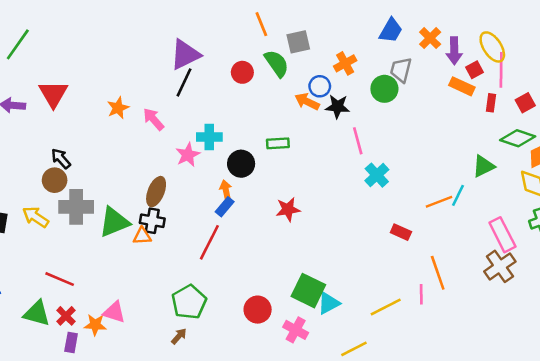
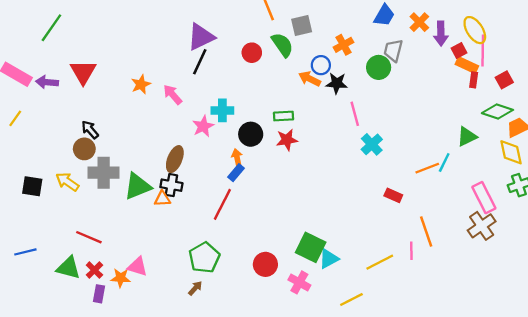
orange rectangle: (462, 86) -> (467, 65), moved
red star: (288, 209) -> (287, 140), moved

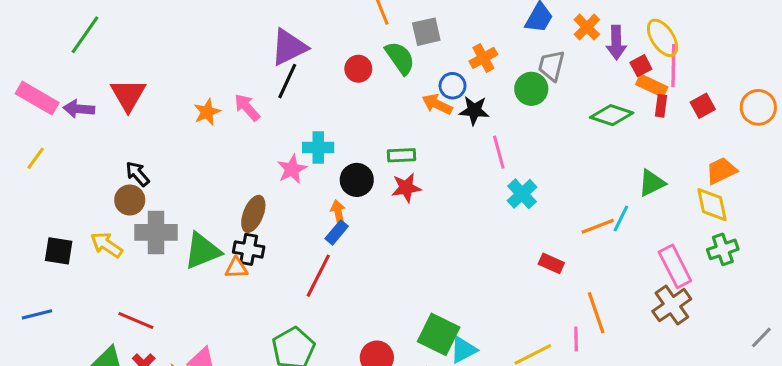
pink arrow: (173, 95) -> (247, 107), moved
green diamond: (497, 112) -> (612, 115), moved
blue line: (25, 252) -> (37, 314), moved

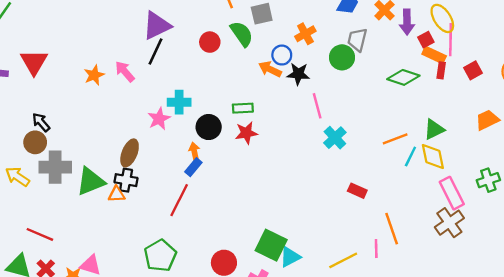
yellow diamond: (712, 205) -> (433, 157), moved
orange line: (598, 226) -> (395, 139), moved

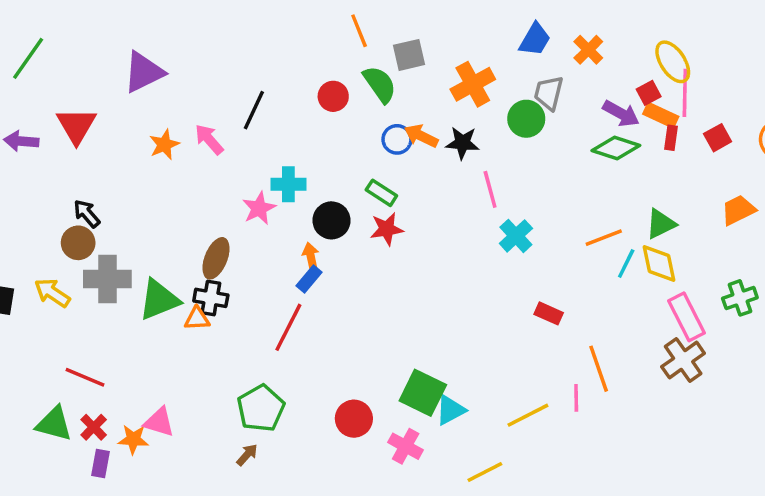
purple arrow: (407, 22) -> (621, 114), moved, turned -60
purple triangle: (157, 26) -> (144, 72), moved
orange cross: (305, 34) -> (473, 84), size x1.4
blue circle: (282, 55) -> (397, 139), moved
green rectangle: (243, 108) -> (381, 193), turned 36

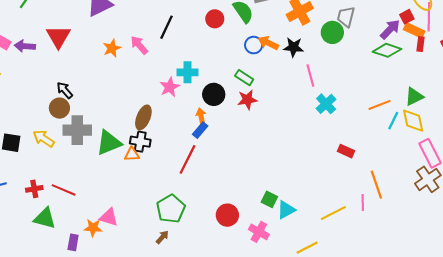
purple arrow: (621, 114) -> (390, 29), turned -75
green square: (423, 393) -> (269, 199), size x0.6
red cross: (94, 427) -> (34, 189), moved, turned 35

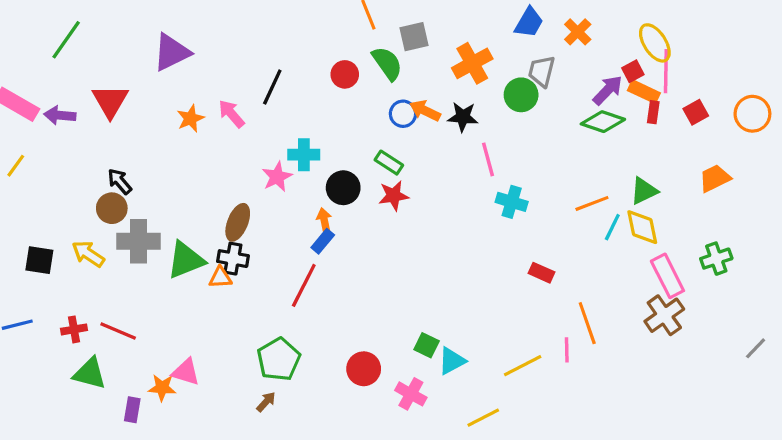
cyan cross: (326, 104) -> (512, 202), turned -30

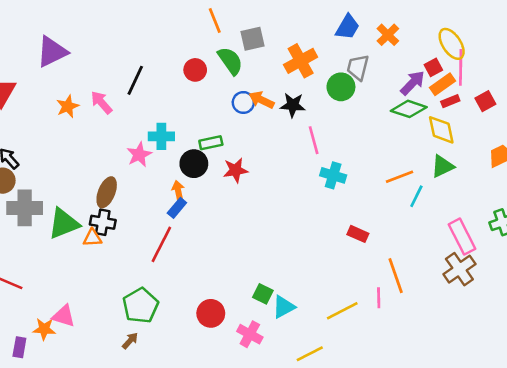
orange rectangle: (644, 92) -> (442, 84), turned -60
red rectangle: (653, 112) -> (450, 101), turned 60
green rectangle: (389, 163) -> (211, 143), moved, turned -45
yellow diamond: (642, 227) -> (441, 130), moved

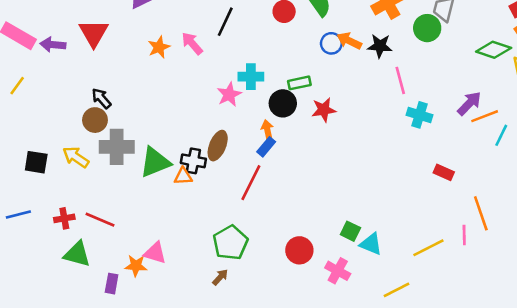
purple arrow: (413, 83) -> (469, 103), moved
brown ellipse: (107, 192) -> (218, 146), moved
cyan triangle: (284, 307) -> (371, 244), turned 50

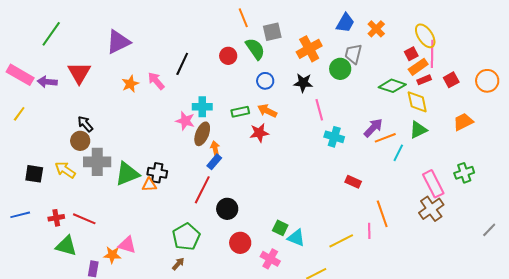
orange arrow: (349, 41) -> (267, 111), moved
pink star: (229, 94) -> (185, 121), turned -30
black circle: (283, 103) -> (227, 209), moved
brown ellipse: (218, 146) -> (202, 134), moved

